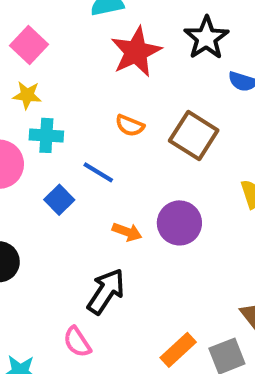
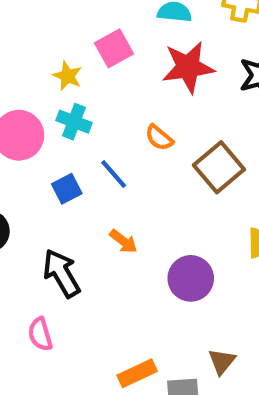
pink square: (29, 45) -> (114, 48), moved
purple circle: (179, 223) -> (191, 278), moved
black arrow: (106, 291) -> (61, 273), moved, turned -81

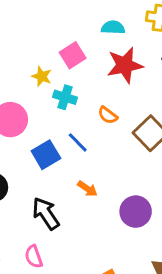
cyan cross: (74, 122) -> (65, 97), moved
blue square: (67, 189) -> (46, 155), size x1.4

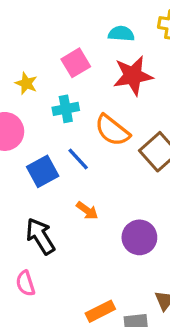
yellow star: (42, 76) -> (26, 83), moved
cyan cross: (65, 97) -> (66, 109), turned -30
orange semicircle: (108, 115) -> (112, 130), size x1.6

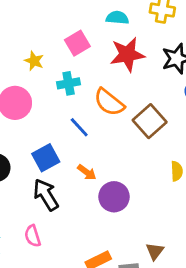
blue square: (43, 171) -> (46, 158), moved
purple circle: (139, 237) -> (114, 197), moved

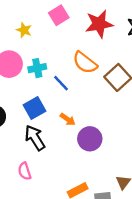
cyan cross: (69, 83) -> (37, 68), moved

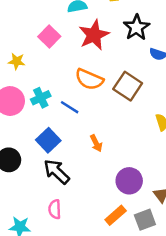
orange arrow: (68, 119) -> (96, 143), moved, turned 42
purple circle: (90, 139) -> (129, 181), moved
pink semicircle: (25, 171) -> (55, 209), turned 30

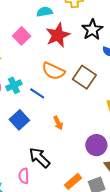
black arrow: (57, 172) -> (40, 158), moved
purple circle: (129, 181) -> (96, 145), moved

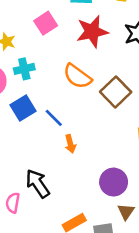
cyan cross: (14, 85) -> (24, 69), moved
blue line: (37, 93) -> (54, 118), moved
blue square: (19, 120) -> (23, 108), moved

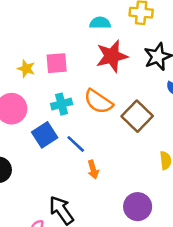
pink square: (46, 23) -> (57, 63), moved, turned 30
cyan cross: (24, 69) -> (62, 104), moved

